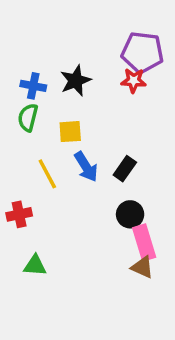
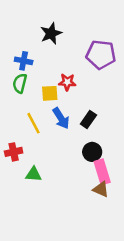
purple pentagon: (142, 52) -> (101, 55), moved
black star: (75, 81) -> (51, 33), moved
red star: (134, 81) -> (67, 82), moved
green triangle: (35, 265) -> (34, 174), moved

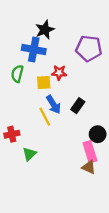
blue cross: (24, 61) -> (34, 50), moved, size x1.5
yellow line: (34, 123) -> (45, 117), moved
black circle: (92, 152) -> (98, 134), moved
green triangle: (34, 174) -> (29, 154), turned -48

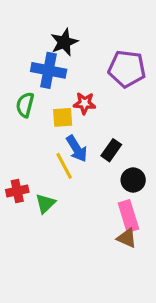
black circle: (98, 134) -> (133, 180), moved
green triangle: (29, 154) -> (45, 204), moved

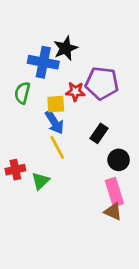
black star: (64, 42) -> (66, 48), moved
purple pentagon: (127, 69) -> (102, 83), moved
blue arrow: (77, 149) -> (54, 122), moved

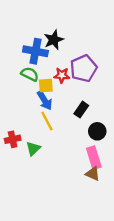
purple pentagon: (102, 83) -> (84, 68), turned -30
green semicircle: (22, 93) -> (30, 74), moved, turned 102

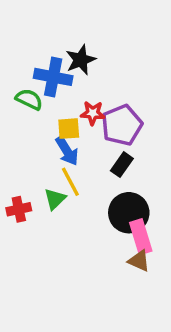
purple pentagon: (84, 68) -> (122, 125), moved
green semicircle: (30, 74) -> (29, 99), moved
black circle: (97, 131) -> (129, 213), moved, size x1.5
green triangle: (33, 148) -> (55, 199), moved

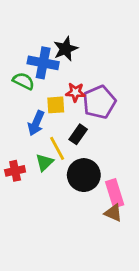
blue arrow: (67, 151) -> (36, 123), moved, turned 55
black rectangle: (122, 165) -> (78, 134), moved
black circle: (129, 213) -> (84, 175), moved

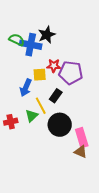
green semicircle: (23, 81) -> (17, 40), moved
purple pentagon: (99, 102) -> (71, 73), turned 30

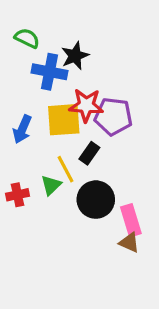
green semicircle: (17, 40) -> (27, 38), moved
red star: (54, 66) -> (86, 105), size x1.5
yellow square: (40, 75) -> (64, 120), size x1.6
blue arrow: (26, 88) -> (22, 129), moved

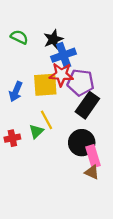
green semicircle: (27, 38) -> (19, 37), moved
blue cross: (49, 72) -> (64, 55), moved, turned -30
black rectangle: (89, 153) -> (87, 105), moved, size x1.6
black circle: (96, 200) -> (82, 143), moved

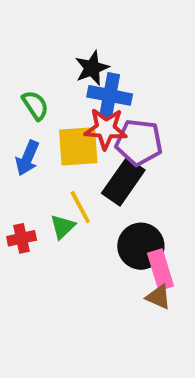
green semicircle: (19, 37) -> (35, 105), moved, turned 30
blue cross: (64, 55) -> (110, 95), turned 30
black rectangle: (87, 105) -> (123, 182), moved

